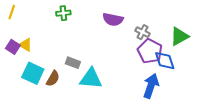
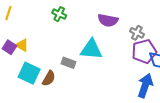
green cross: (63, 13) -> (59, 14), turned 32
purple pentagon: (150, 51) -> (144, 51), turned 30
cyan triangle: (91, 79) -> (91, 49), moved

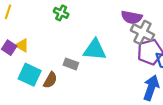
purple semicircle: (108, 20) -> (132, 17), moved
gray cross: (137, 33) -> (142, 32), size x1.5

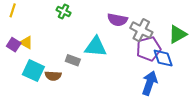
purple semicircle: (132, 17) -> (117, 20), moved
brown semicircle: (50, 80) -> (53, 76), turned 63

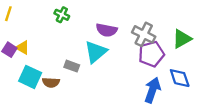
purple semicircle: (117, 20) -> (107, 30), moved
cyan triangle: (96, 47) -> (96, 52), turned -45
blue diamond: (163, 58) -> (180, 78), moved

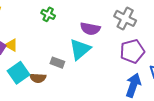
gray cross: (144, 34) -> (125, 18), moved
cyan square: (30, 77) -> (18, 73), turned 30

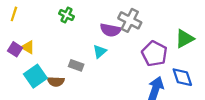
gray cross: (125, 18) -> (130, 20), moved
cyan triangle: (80, 49) -> (100, 51), size x0.6
purple pentagon: (132, 51) -> (154, 54), turned -30

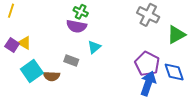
green cross: (66, 15) -> (81, 12), moved
gray cross: (130, 20) -> (148, 15), moved
purple semicircle: (110, 30) -> (76, 26), moved
purple pentagon: (154, 54) -> (147, 64), moved

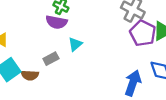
gray rectangle: (71, 61) -> (51, 59), turned -48
purple pentagon: (147, 64) -> (143, 33), moved

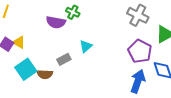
purple semicircle: (56, 22) -> (56, 22), moved
purple pentagon: (143, 33) -> (140, 51), moved

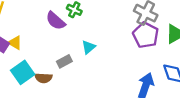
purple semicircle: (56, 22) -> (56, 21), turned 30
purple pentagon: (140, 51) -> (146, 35), moved

